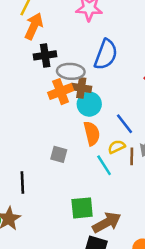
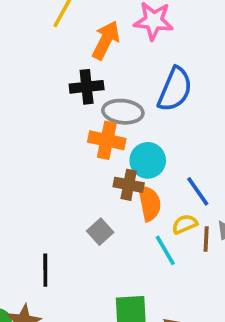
orange arrow: (34, 26) -> (106, 40), moved
brown cross: (81, 88) -> (129, 185), moved
orange cross: (61, 92) -> (107, 140), turned 30
gray square: (59, 154) -> (100, 232), turned 30

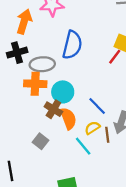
brown cross: (129, 185) -> (53, 109), turned 30

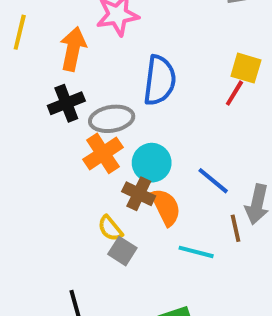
orange cross: (35, 84) -> (103, 153), turned -30
yellow semicircle: (92, 128) -> (110, 228), moved, turned -91
cyan line: (83, 146) -> (196, 252), turned -30

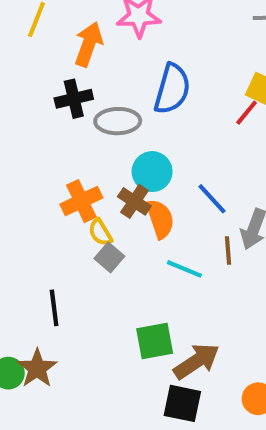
orange cross: (103, 153) -> (81, 201), moved

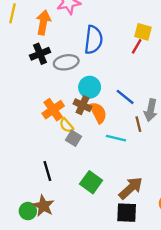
green square: (155, 341) -> (91, 182), moved, turned -35

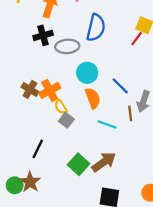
brown cross: (82, 105) -> (30, 89), moved
black line: (47, 171) -> (38, 149), turned 36
brown arrow: (131, 188) -> (104, 162), moved

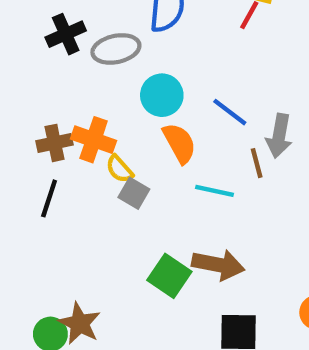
brown cross: (30, 89) -> (55, 143), turned -35
orange cross: (50, 90) -> (94, 140), turned -35
black line: (38, 149) -> (49, 198), moved
brown arrow: (104, 162) -> (218, 265), turned 55

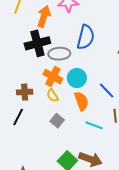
black cross: (66, 34) -> (37, 43), size x1.4
orange cross: (94, 140) -> (53, 77), moved
yellow semicircle: (119, 169) -> (53, 96), moved

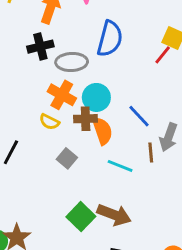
black cross: (37, 43) -> (40, 47), size x0.7
brown cross: (25, 92) -> (86, 119), moved
yellow semicircle: (53, 96) -> (49, 122), moved, turned -32

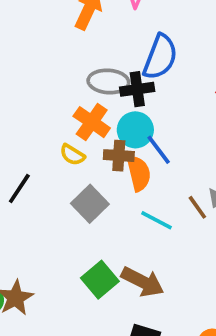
black cross: (40, 47) -> (137, 89), moved
blue line: (139, 116) -> (159, 150), moved
brown line: (151, 153) -> (197, 207), turned -36
gray square: (67, 158) -> (90, 204), size x1.4

